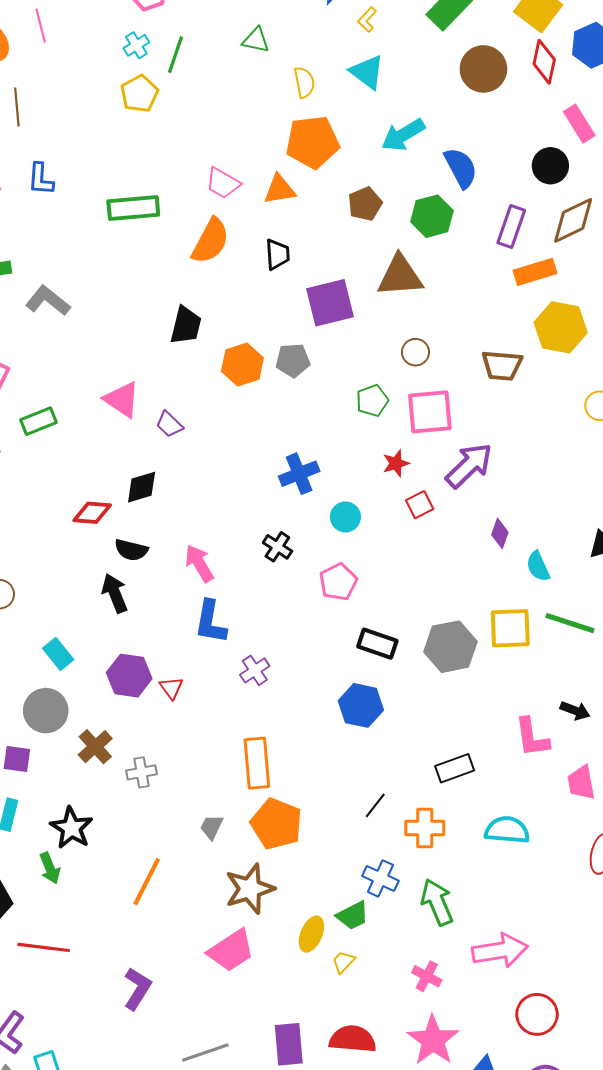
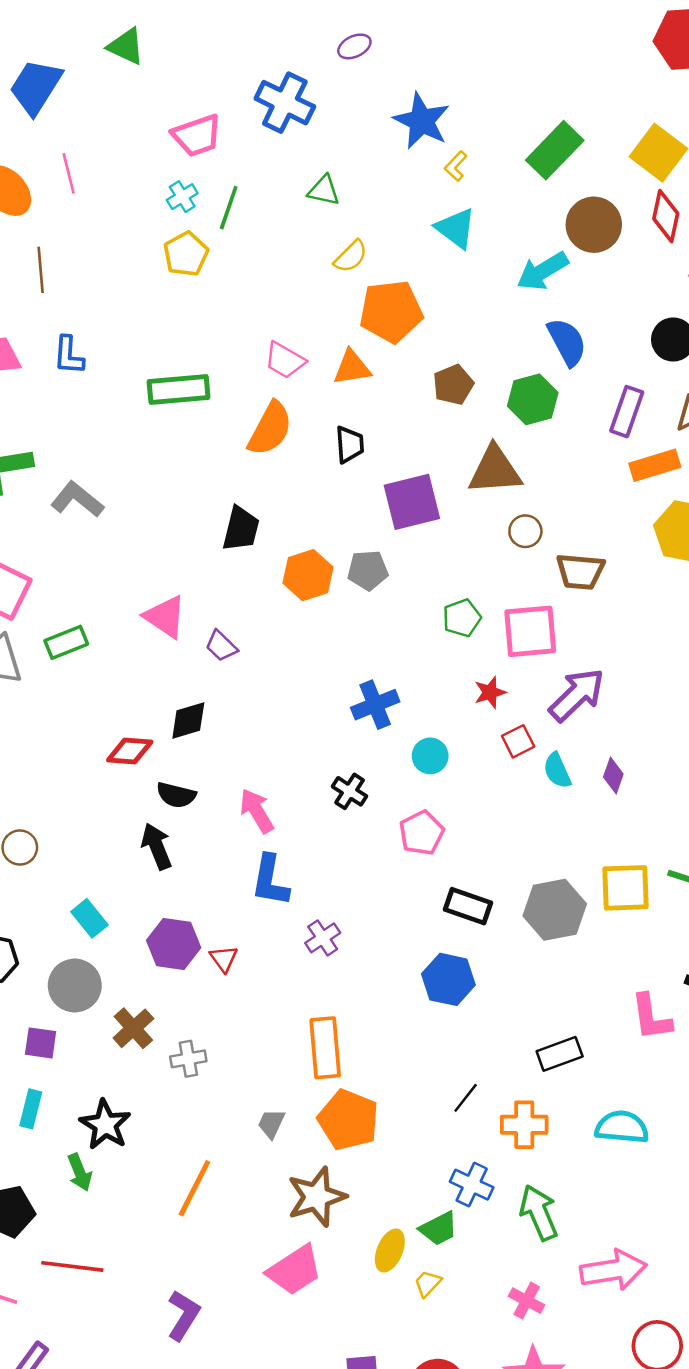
yellow semicircle: (304, 82) -> (351, 256), moved, turned 56
cyan arrow: (403, 135) -> (542, 271), moved
brown circle: (415, 352) -> (525, 531), moved
brown trapezoid: (502, 366) -> (580, 572), moved
cyan semicircle: (538, 566) -> (557, 771), moved

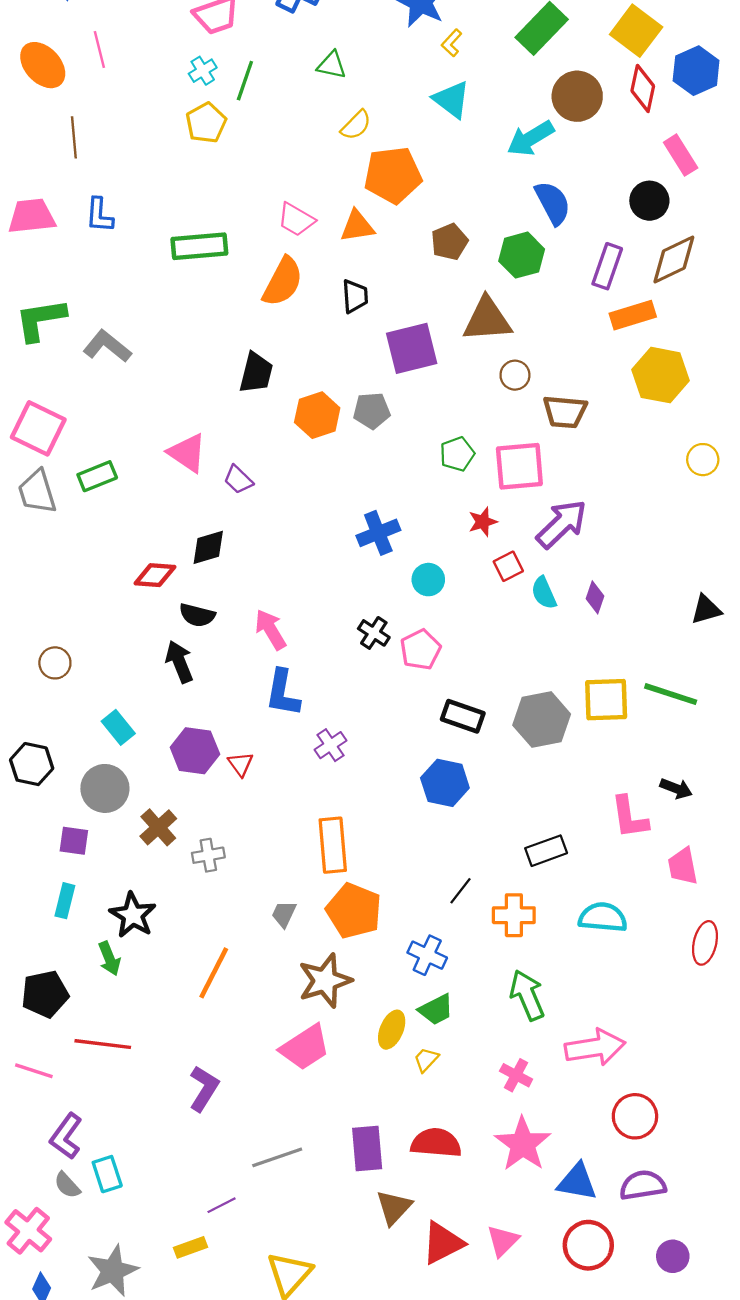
black cross: (350, 791) -> (374, 633), moved
blue cross: (472, 1185) -> (427, 955), moved

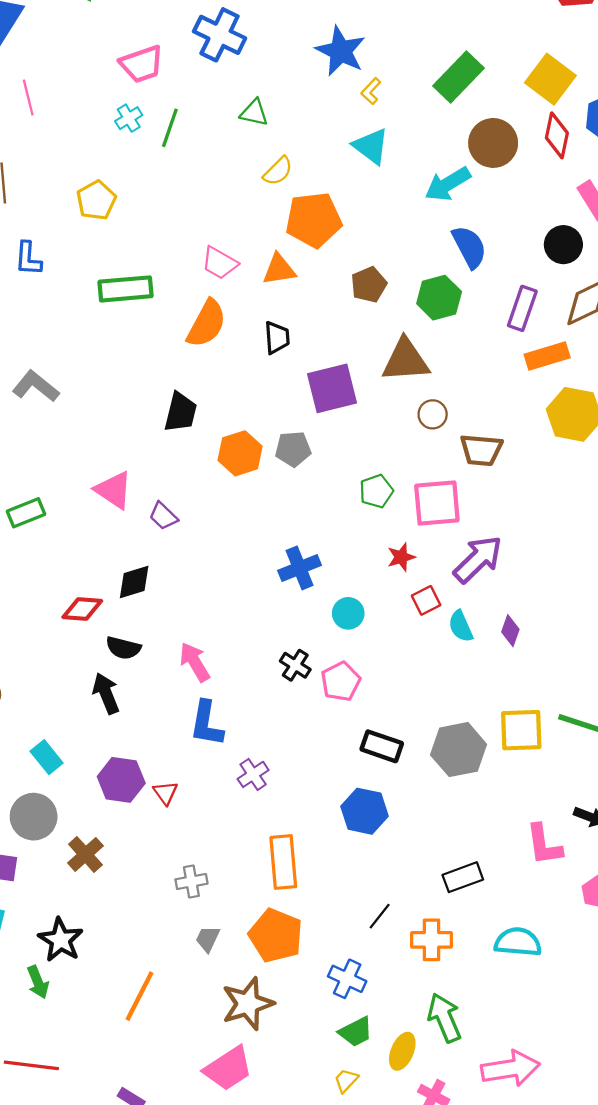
yellow pentagon: (206, 123) -> (96, 200), moved
orange rectangle: (333, 845) -> (283, 862), moved
gray cross: (208, 855) -> (191, 881), moved
yellow ellipse: (392, 1030) -> (402, 1051), moved

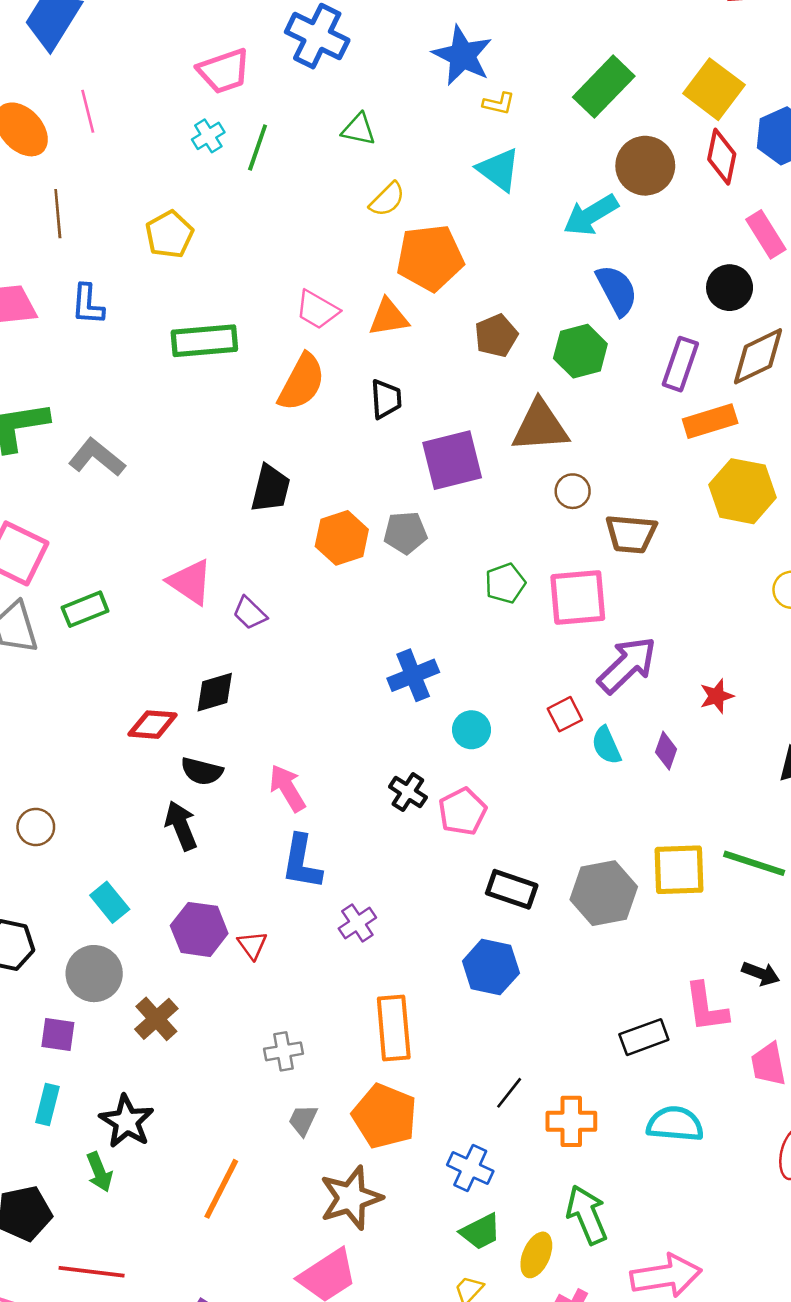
yellow L-shape: (371, 91) -> (499, 103), turned -120
red star: (401, 557) -> (717, 696), moved
black rectangle: (463, 877) -> (644, 1037), moved

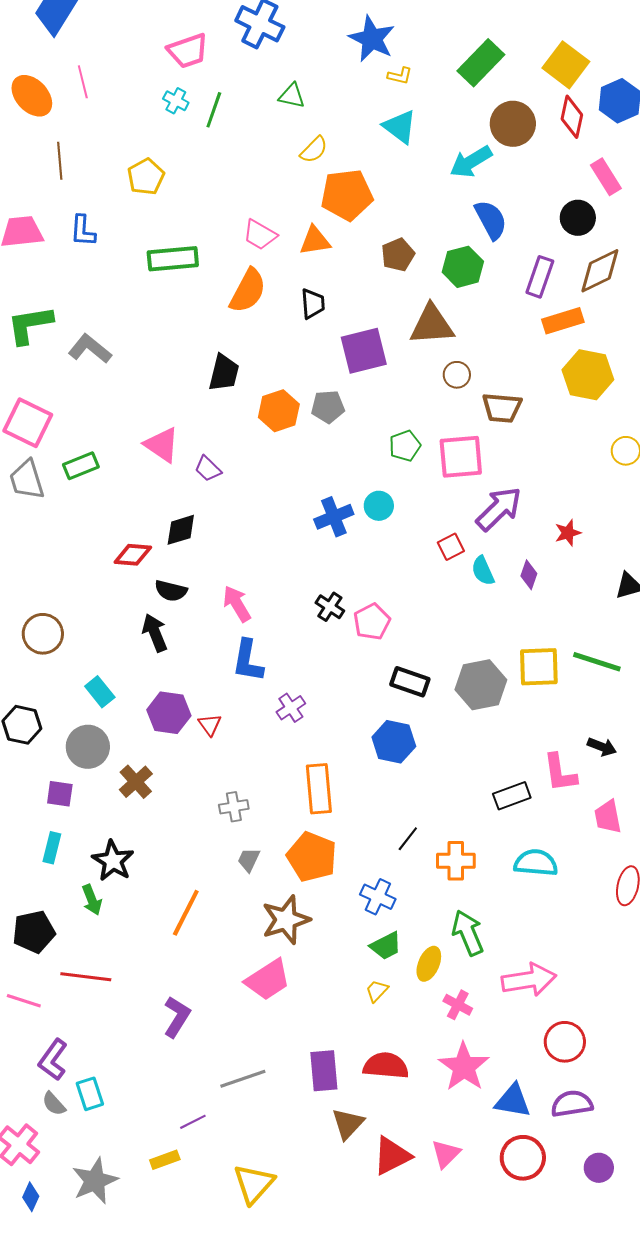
cyan cross: (208, 136) -> (176, 101), turned -30
cyan circle: (471, 730) -> (379, 506), moved
brown circle: (36, 827) -> (43, 634), size x1.4

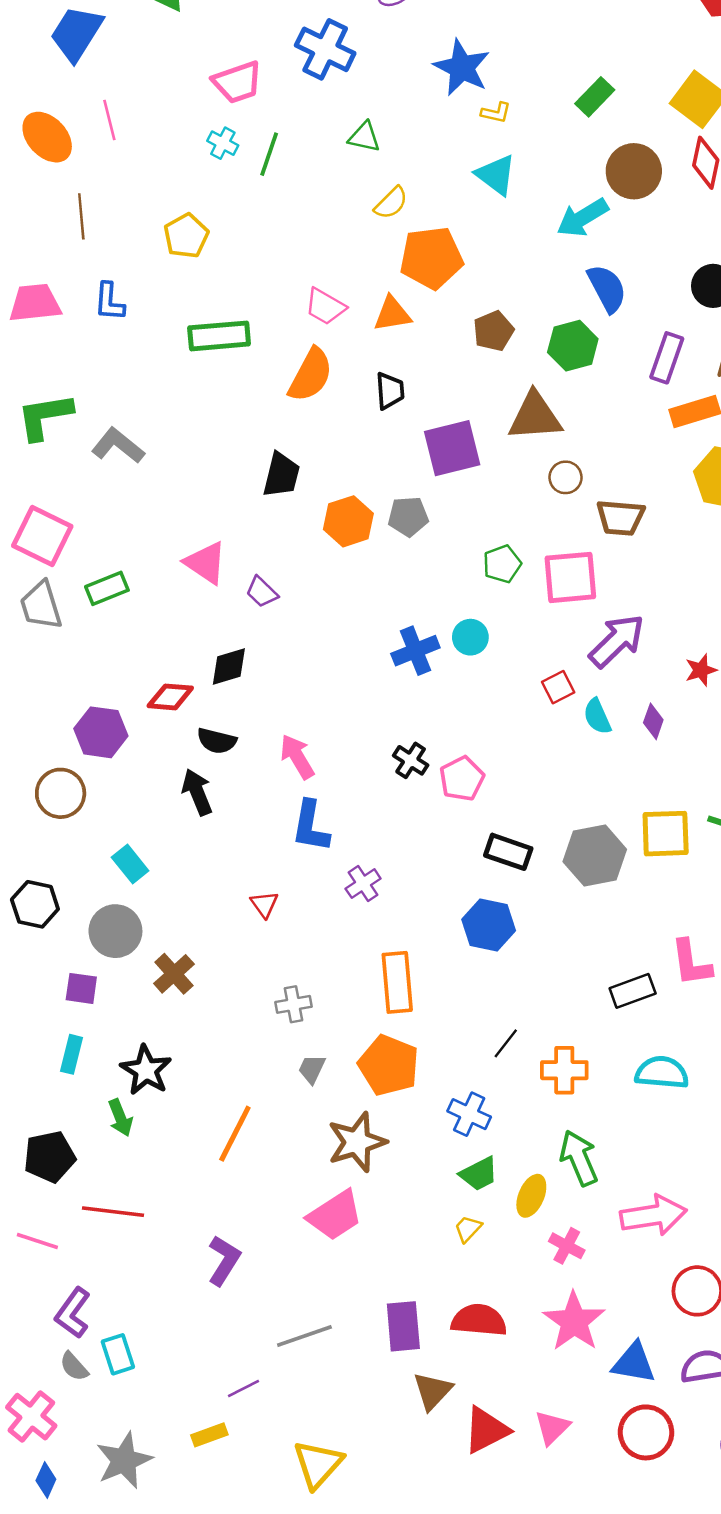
green rectangle: (481, 63) -> (595, 97), size x0.7
purple hexagon: (169, 713) -> (101, 732), moved

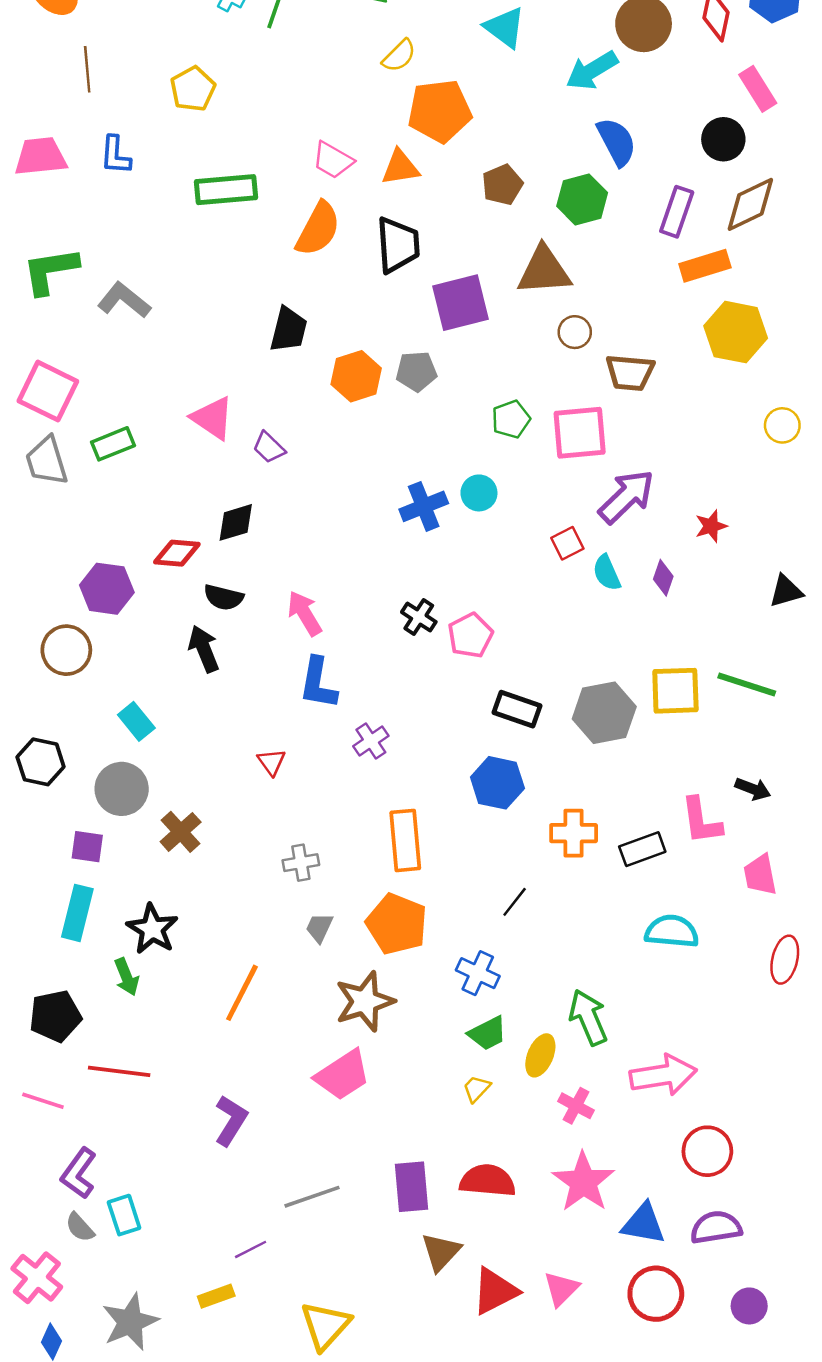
black trapezoid: (390, 391) -> (398, 245), size x1.5
cyan rectangle: (72, 1054) -> (77, 913), size x1.4
orange cross: (564, 1070) -> (574, 833), moved

